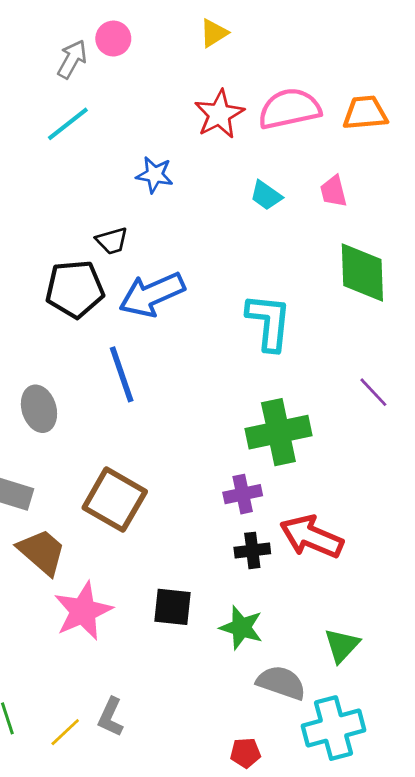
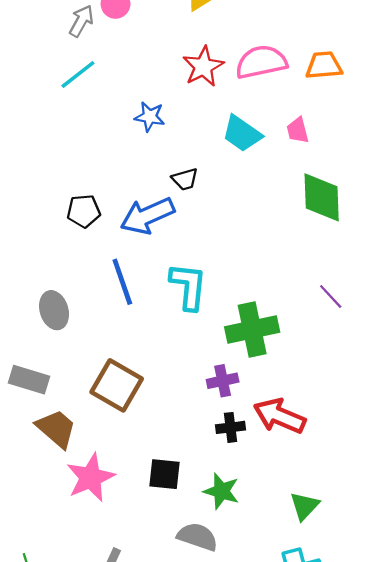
cyan trapezoid: (266, 195) -> (242, 134), size x1.5
black trapezoid: (112, 241) -> (185, 179), moved
black pentagon: (75, 289) -> (84, 211), size x0.7
cyan L-shape: (269, 322) -> (188, 286), moved
gray semicircle: (281, 683) -> (197, 537), moved

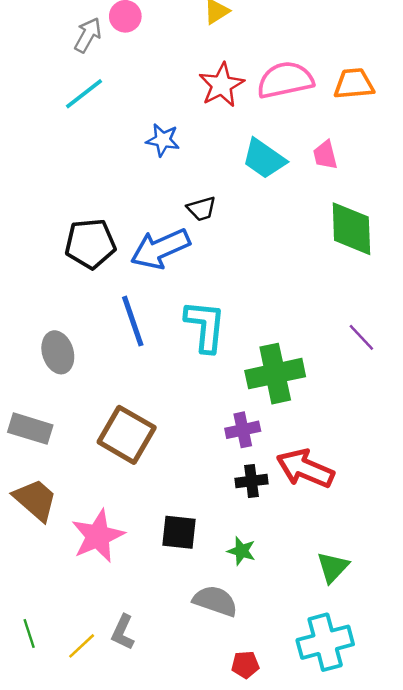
black pentagon: (84, 211) -> (90, 244), size x1.4
brown trapezoid: (56, 429) -> (35, 500), moved
green star: (221, 491) -> (241, 551), size x0.7

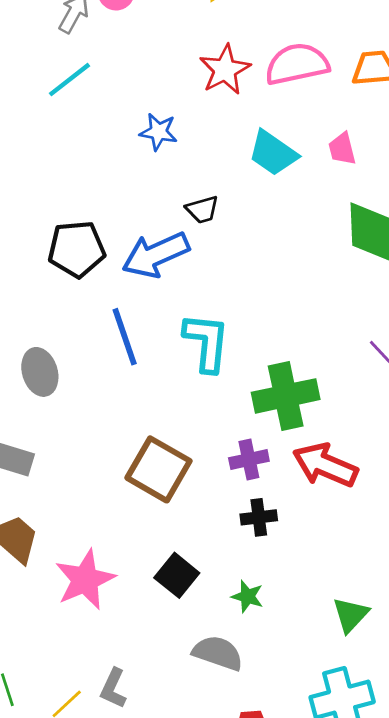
brown square: (127, 435) -> (159, 469), moved
red arrow: (305, 469) -> (325, 465), moved
black square: (179, 532) -> (177, 575), turned 33

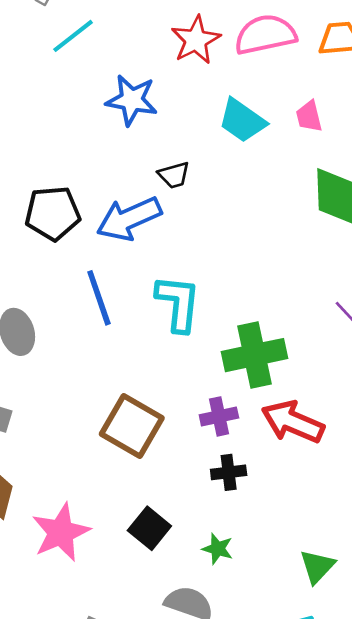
cyan line: (70, 80) -> (73, 36), moved
blue star: (159, 132) -> (132, 100), size x1.4

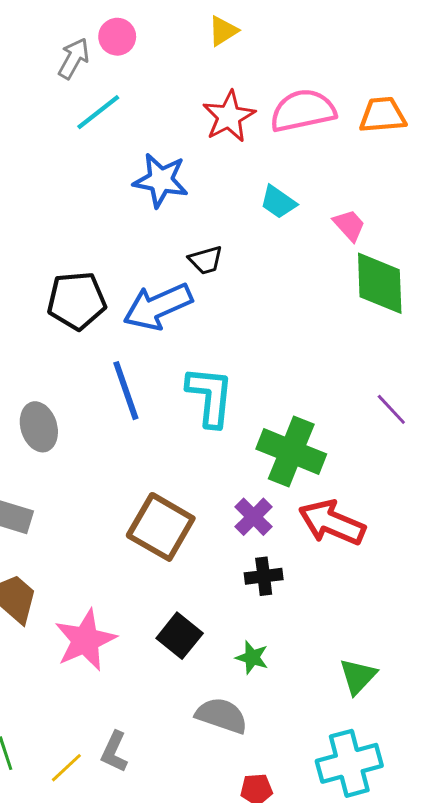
pink trapezoid: (309, 116) -> (349, 225), moved, turned 152
cyan trapezoid: (242, 120) -> (278, 202), size x0.7
green cross: (254, 355) -> (291, 452), turned 34
purple cross: (219, 416) -> (254, 517), turned -33

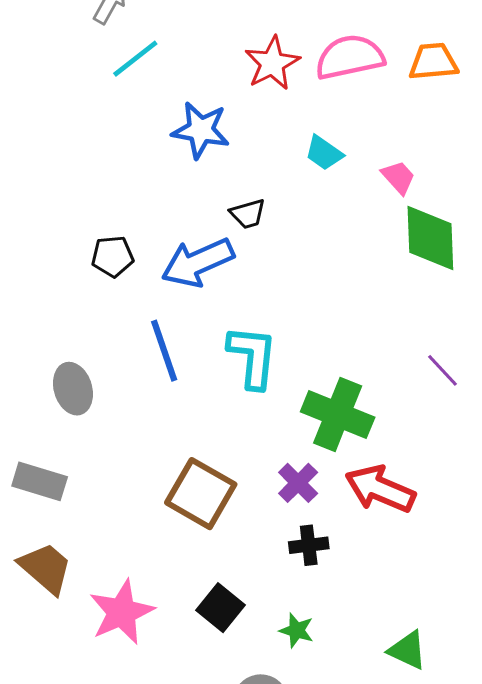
black pentagon: (77, 301) -> (113, 256), size x0.7
green triangle: (358, 676) -> (408, 650), turned -48

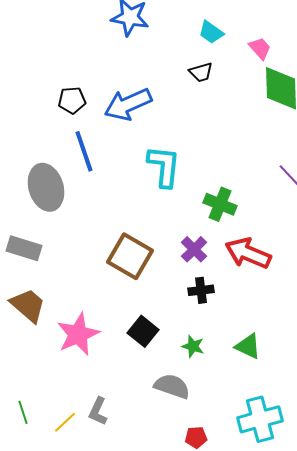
black trapezoid: (248, 214) -> (201, 72), moved
blue line: (164, 351) -> (84, 151), moved
gray ellipse: (73, 389) -> (46, 187), size x1.4
green cross: (338, 414) -> (220, 204), size x0.7
green triangle: (408, 650) -> (248, 346), moved

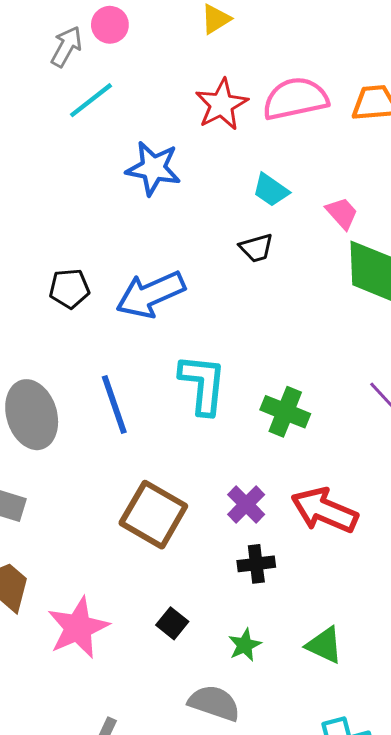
blue line: (84, 151) -> (114, 404), moved
green cross: (220, 204) -> (285, 412), moved
black square: (143, 331) -> (172, 623), size x0.7
green star: (193, 346) -> (245, 645), turned 30

